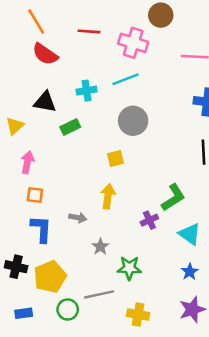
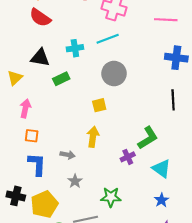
gray star: (100, 247) -> (75, 181), moved

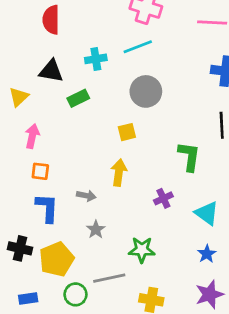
red semicircle: (40, 18) -> (51, 20), turned 55
green L-shape: (148, 138) -> (189, 156), moved, turned -50

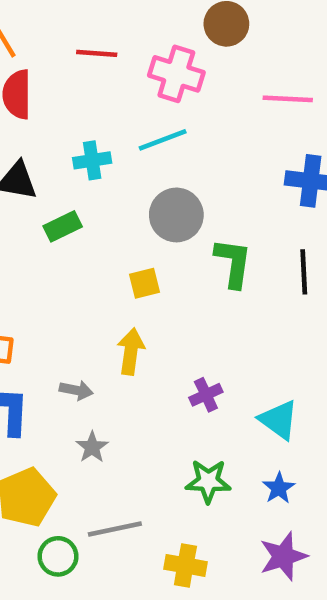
green L-shape: (189, 156) -> (233, 263), moved
green star: (142, 250) -> (208, 481), moved

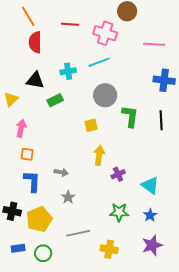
yellow arrow: (131, 352) -> (99, 155), moved
green circle: (58, 556) -> (43, 253), moved

